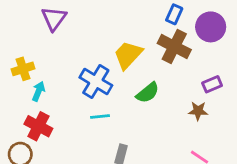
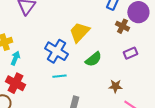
brown cross: (174, 46) -> (122, 26), moved, size x0.6
purple rectangle: (212, 84) -> (130, 53), moved
brown star: (198, 111) -> (115, 86), moved

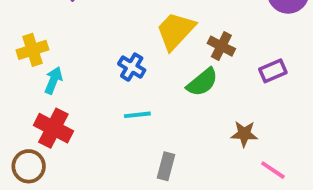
brown cross: (122, 26) -> (221, 46), moved
blue cross: (56, 51) -> (132, 67), size x0.6

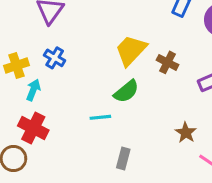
blue cross: (132, 67) -> (55, 58), moved
green semicircle: (202, 82) -> (126, 91), moved
brown star: (244, 134) -> (186, 133), turned 30

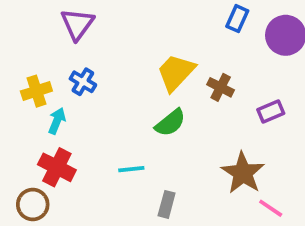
cyan line: (100, 117) -> (131, 169), moved
brown star: (186, 133) -> (243, 173), size x1.6

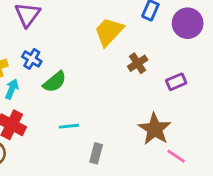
yellow trapezoid: (176, 72) -> (109, 32), moved
brown cross: (221, 87) -> (138, 63), turned 30
green semicircle: (170, 123) -> (55, 82), moved

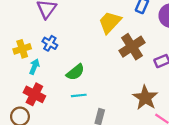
brown cross: (138, 63) -> (132, 47), size x1.6
green semicircle: (55, 82) -> (75, 72), moved

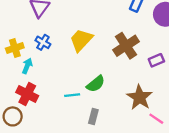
yellow trapezoid: (110, 22) -> (81, 40), moved
green semicircle: (75, 72) -> (96, 84), moved

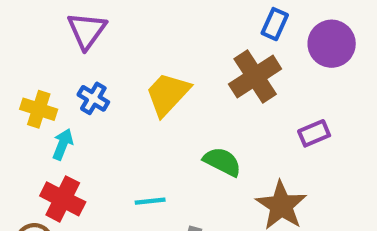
brown cross: (126, 46) -> (255, 77), moved
yellow cross: (15, 48) -> (39, 109), turned 36
green semicircle: (96, 84) -> (222, 162), moved, turned -114

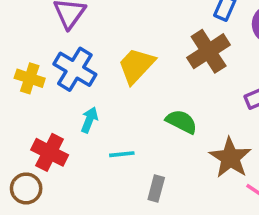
blue cross: (93, 98) -> (75, 69), size x1.6
cyan arrow: (63, 144) -> (89, 120), moved

